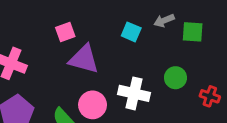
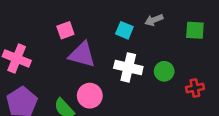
green square: (193, 32) -> (195, 30), moved
white cross: (134, 93) -> (128, 67), moved
red cross: (210, 96) -> (195, 88), turned -30

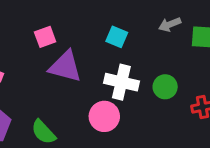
gray arrow: (154, 20) -> (170, 24), moved
pink circle: (90, 96) -> (104, 116), moved

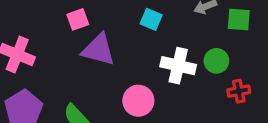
white cross: (121, 82) -> (178, 66), moved
green circle: (165, 87) -> (216, 61), moved

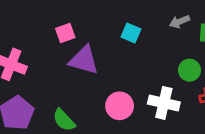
white cross: (178, 66) -> (164, 103), moved

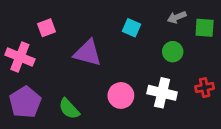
pink square: (65, 33) -> (46, 28), moved
green circle: (189, 70) -> (173, 52), moved

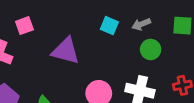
gray arrow: (177, 17) -> (141, 24), moved

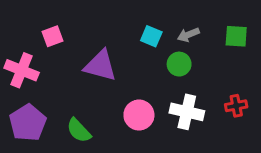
green circle: (151, 49) -> (179, 64), moved

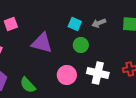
green circle: (179, 64) -> (81, 45), moved

